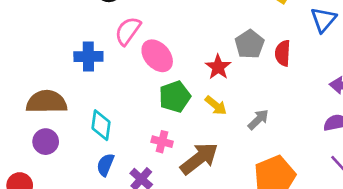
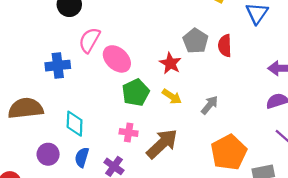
purple circle: (46, 142) -> (48, 154), moved

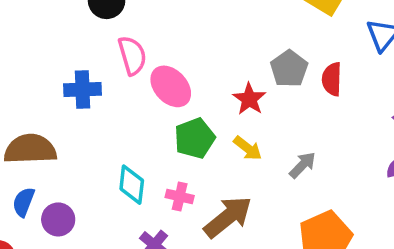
pink semicircle: (89, 40) -> (132, 56), turned 130
cyan diamond: (75, 124) -> (132, 185), moved
blue semicircle: (82, 157) -> (24, 202), moved

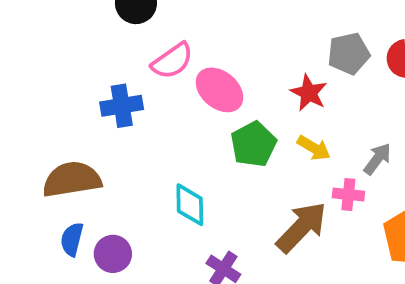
pink semicircle: (132, 56) -> (172, 61), turned 78
gray pentagon: (289, 69) -> (349, 54), turned 30
pink cross: (180, 197) -> (348, 194), moved

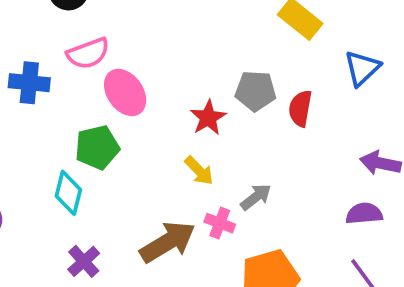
green pentagon: (253, 144) -> (97, 147), moved

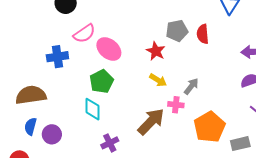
purple cross: (84, 261) -> (110, 143), turned 30

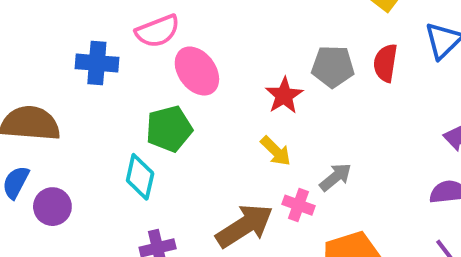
red semicircle: (203, 34) -> (385, 63), moved

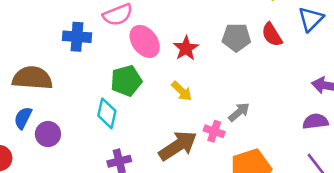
red semicircle: (385, 63) -> (272, 35), turned -40
red star: (284, 95) -> (186, 48), moved
yellow arrow: (276, 151) -> (182, 91), moved

